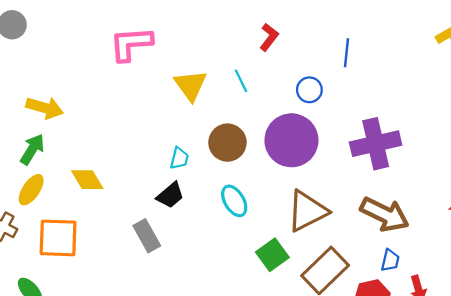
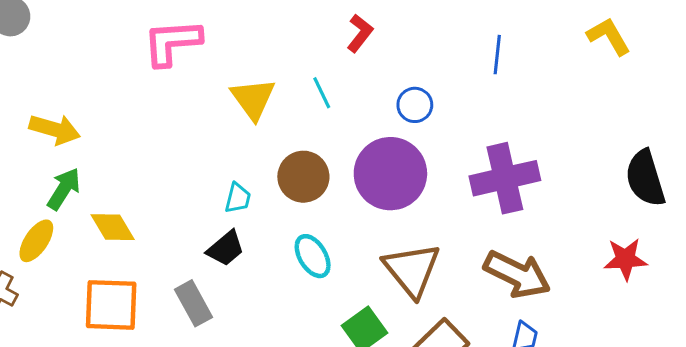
blue line: (346, 53) -> (497, 55), moved
green arrow: (32, 149) -> (64, 189), moved
brown triangle: (307, 211) -> (412, 270), turned -42
orange square: (58, 238) -> (111, 305), moved

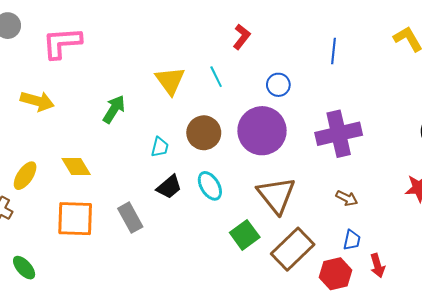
pink L-shape: (172, 42) -> (62, 43), moved
green arrow: (64, 189) -> (114, 109), moved
black trapezoid: (226, 248) -> (169, 187), moved
brown arrow: (517, 274) -> (347, 198), size x0.5

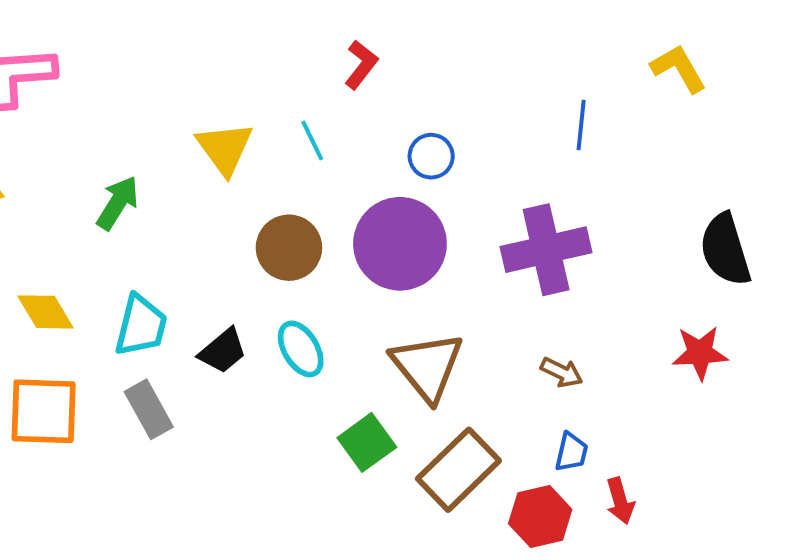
blue line: (333, 51) -> (581, 125), moved
cyan trapezoid: (160, 147) -> (141, 326), moved, size x1.6

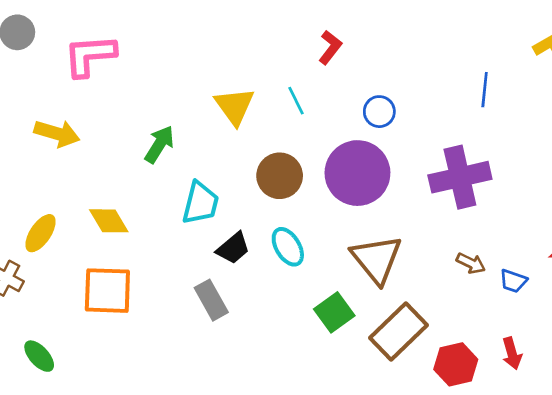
cyan trapezoid: (141, 326) -> (200, 203), moved
gray rectangle: (149, 409) -> (211, 300), moved
blue trapezoid: (571, 452) -> (513, 281), moved, turned 96

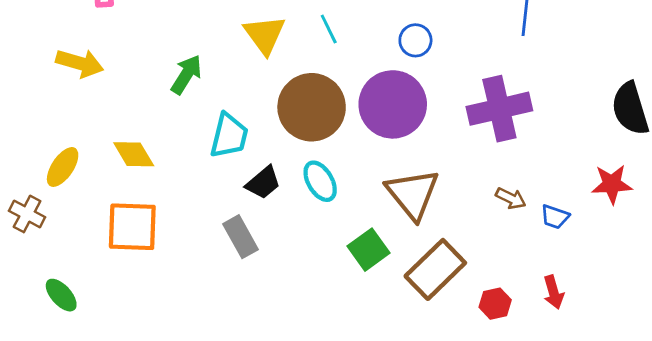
brown circle: (280, 176) -> (312, 107), size x1.4
red hexagon: (456, 364) -> (495, 304), size x0.7

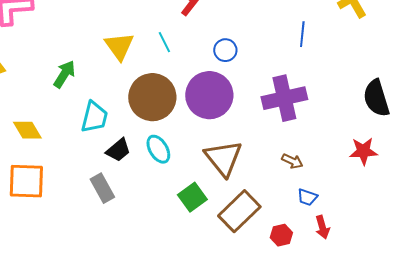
blue trapezoid: (555, 217) -> (307, 197), moved

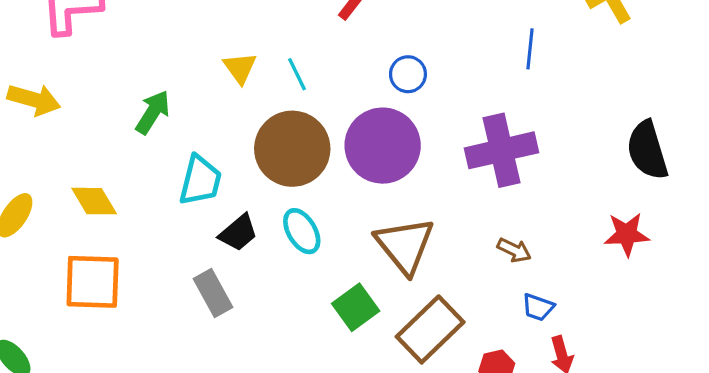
cyan line: (164, 42) -> (297, 74), moved
yellow triangle: (119, 46) -> (240, 68), size x0.7

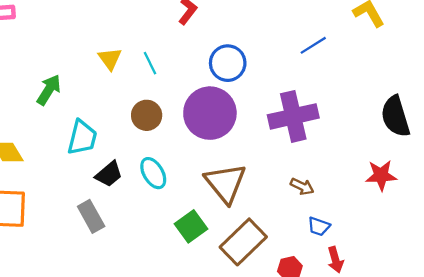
blue line: (530, 49) -> (313, 45), turned 52
blue circle: (408, 74) -> (228, 63), size x1.4
brown circle: (292, 149) -> (147, 115), size x0.6

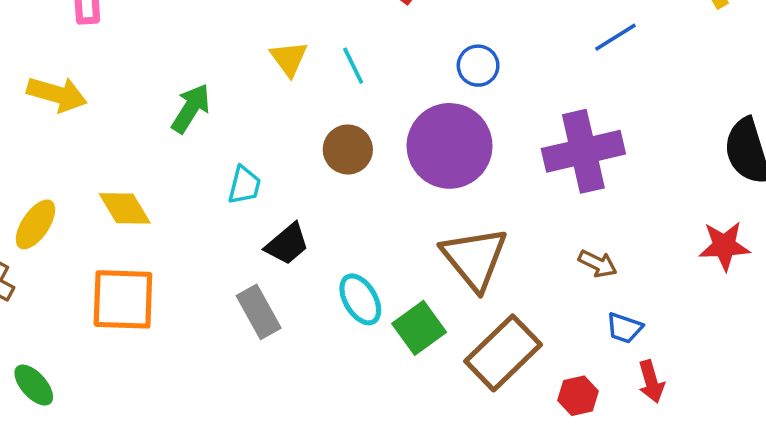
blue circle: (228, 63) -> (478, 66), size x0.7
cyan trapezoid: (82, 138) -> (244, 185), size x0.7
cyan ellipse: (153, 173) -> (360, 299), moved

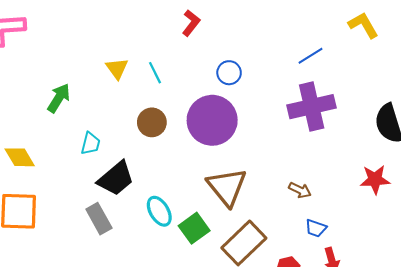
purple cross: (583, 151) -> (312, 107), moved
black trapezoid: (287, 244) -> (116, 178), size x1.4

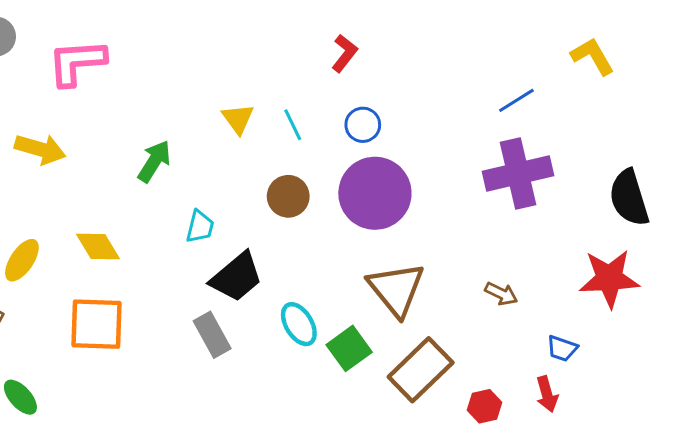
blue circle: (229, 73) -> (363, 125), moved
red star: (375, 180) -> (609, 278), size x1.4
blue trapezoid: (316, 228) -> (562, 348), moved

